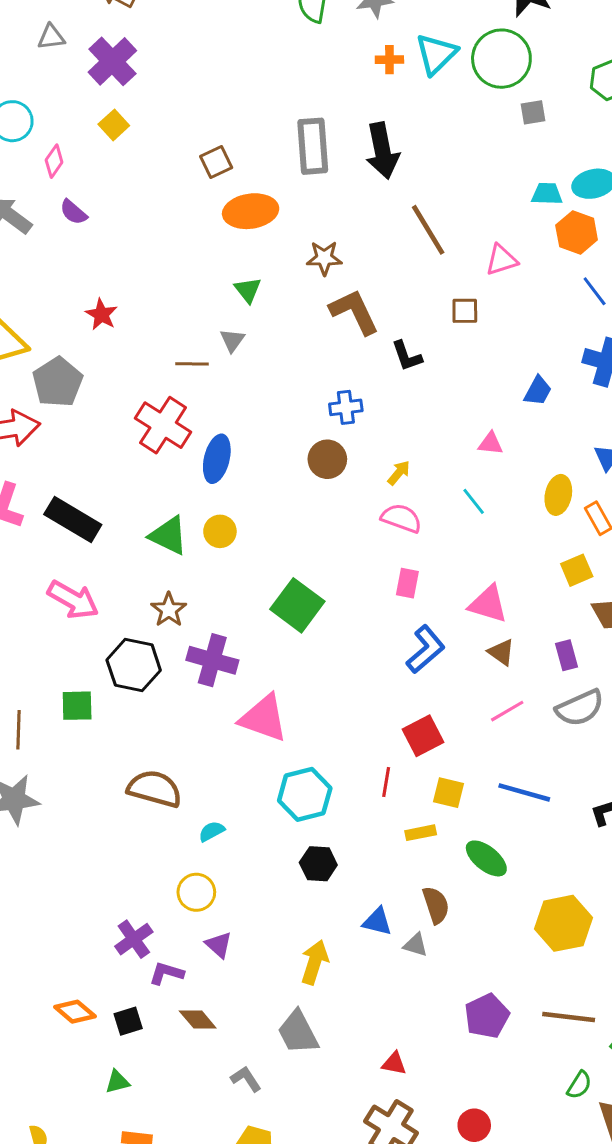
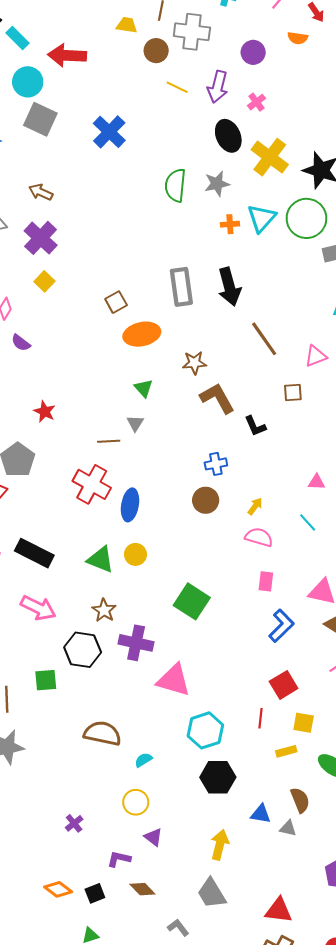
black hexagon: (318, 864) -> (218, 777), size x1.4
purple cross: (134, 939) -> (74, 823), moved, size x0.7
red triangle: (394, 1063) -> (279, 910), size x1.6

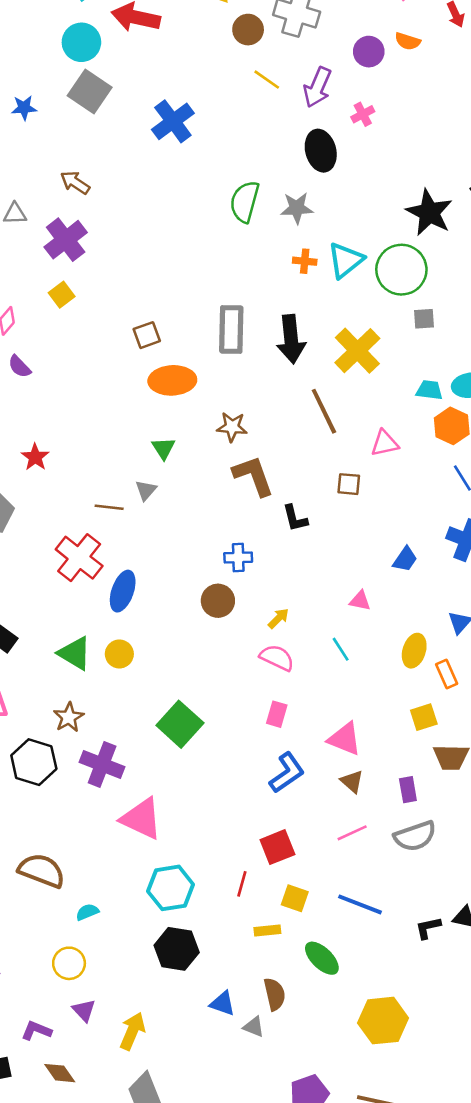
orange semicircle: (298, 38) -> (408, 41), moved
yellow cross: (270, 157) -> (357, 351), moved
yellow arrow: (220, 845) -> (132, 1031), moved

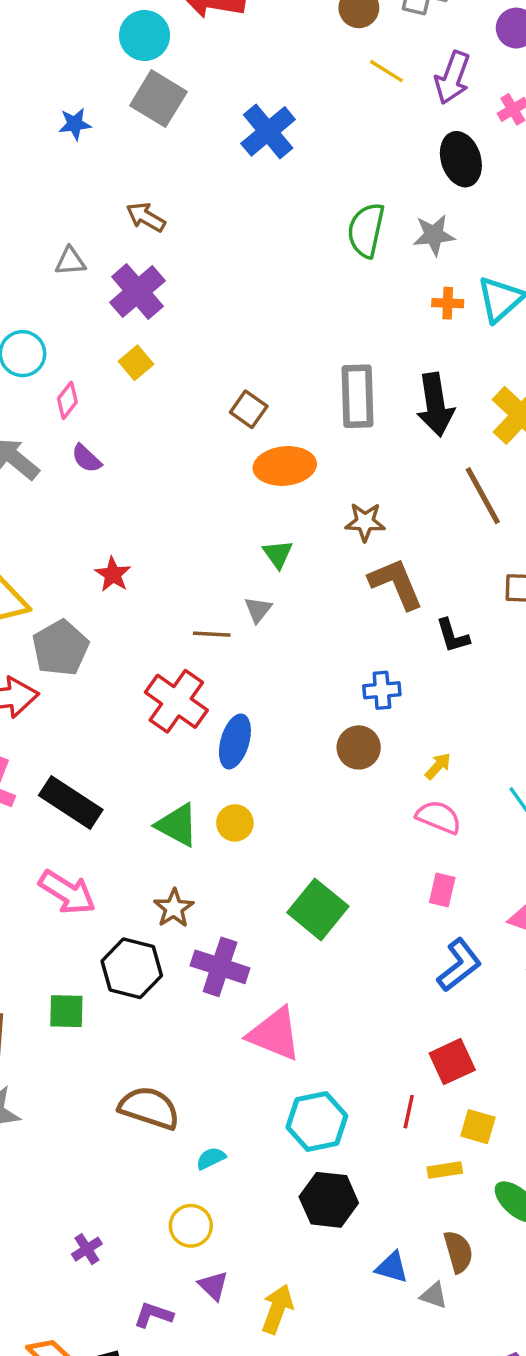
brown square: (147, 335) -> (249, 409), turned -32

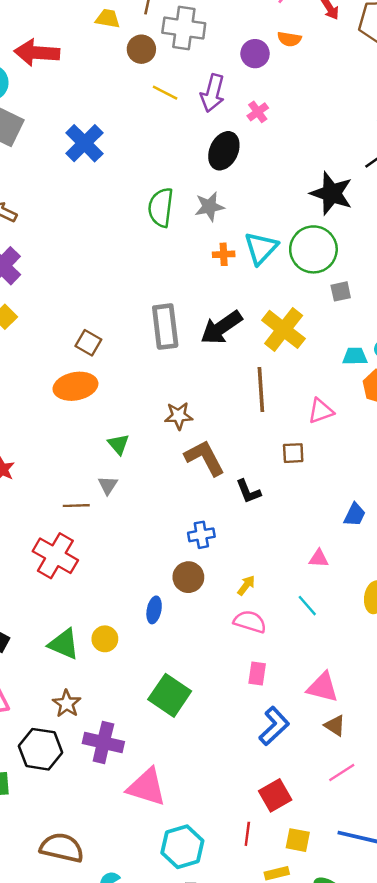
black ellipse: (461, 159) -> (224, 151), turned 48
black arrow: (435, 405) -> (221, 328), turned 69
orange ellipse: (285, 466) -> (75, 386), moved
brown line: (483, 496) -> (261, 389), turned 30
blue ellipse: (235, 741) -> (154, 610), moved, size x0.7

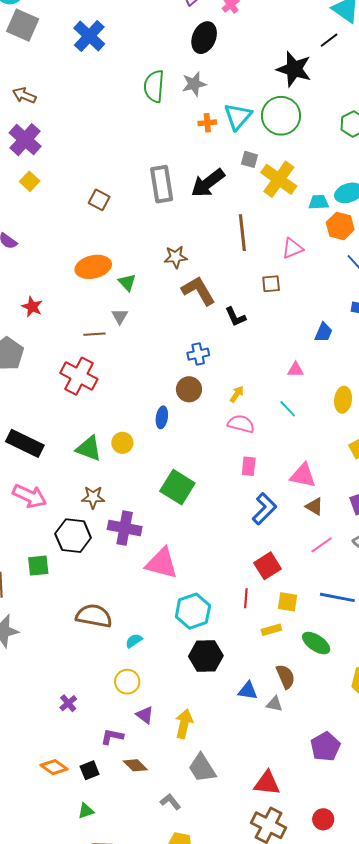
gray square: (341, 291) -> (250, 159), moved, turned 30
yellow cross: (284, 329) -> (279, 179), moved
orange ellipse: (75, 386) -> (93, 267), moved
brown star: (67, 704) -> (93, 497), turned -30

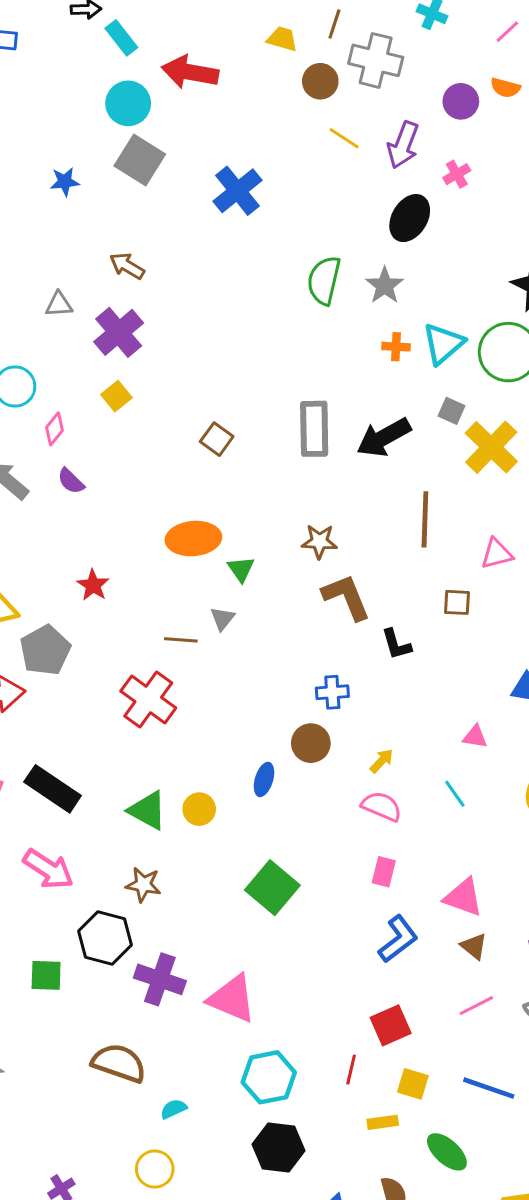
gray star: (194, 84) -> (385, 285), turned -30
purple cross: (125, 528) -> (160, 979), moved

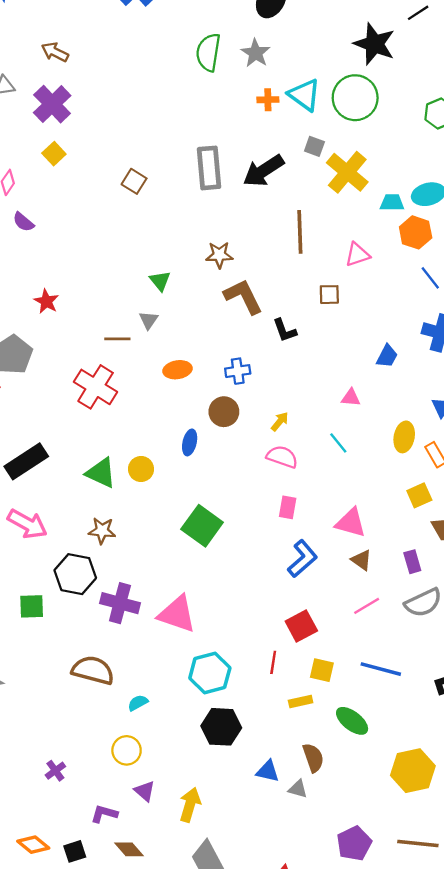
cyan triangle: (443, 344) -> (304, 95), turned -39
orange ellipse: (193, 539) -> (177, 370), moved, size x0.7
black rectangle: (53, 789) -> (26, 461), turned -63

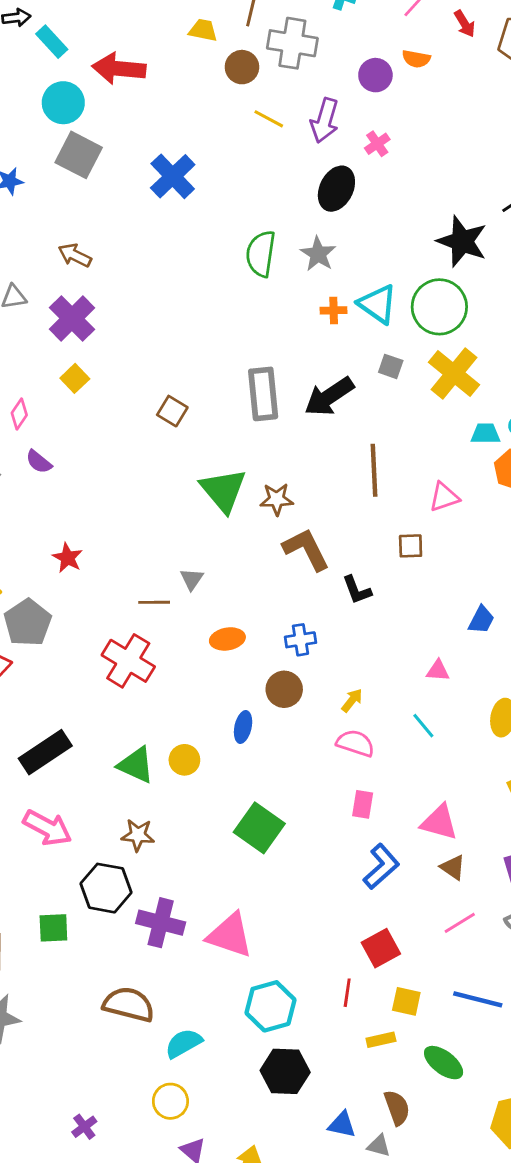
yellow cross: (347, 172) -> (454, 373), moved
green triangle: (160, 281) -> (223, 490), moved, size x1.8
cyan semicircle: (138, 703) -> (183, 1043), size x1.5

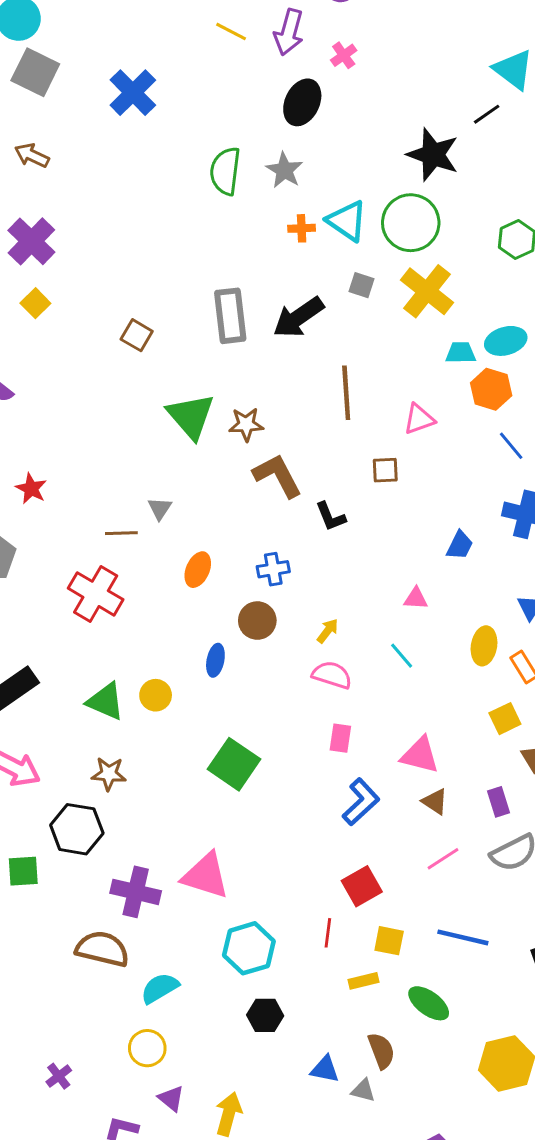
brown arrow: (75, 255) -> (32, 155), moved
orange ellipse: (227, 639) -> (198, 570), turned -56
purple cross: (161, 923) -> (136, 892), moved
black hexagon: (285, 1071) -> (265, 1015), size x0.7

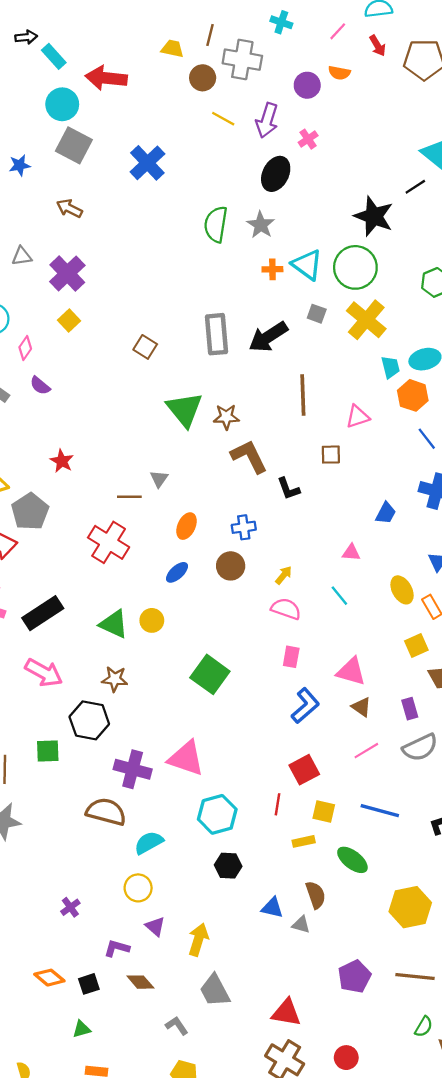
cyan trapezoid: (461, 353) -> (390, 367), turned 75
yellow ellipse: (484, 646) -> (402, 590), turned -40
blue ellipse: (215, 660) -> (177, 572), moved, turned 35

